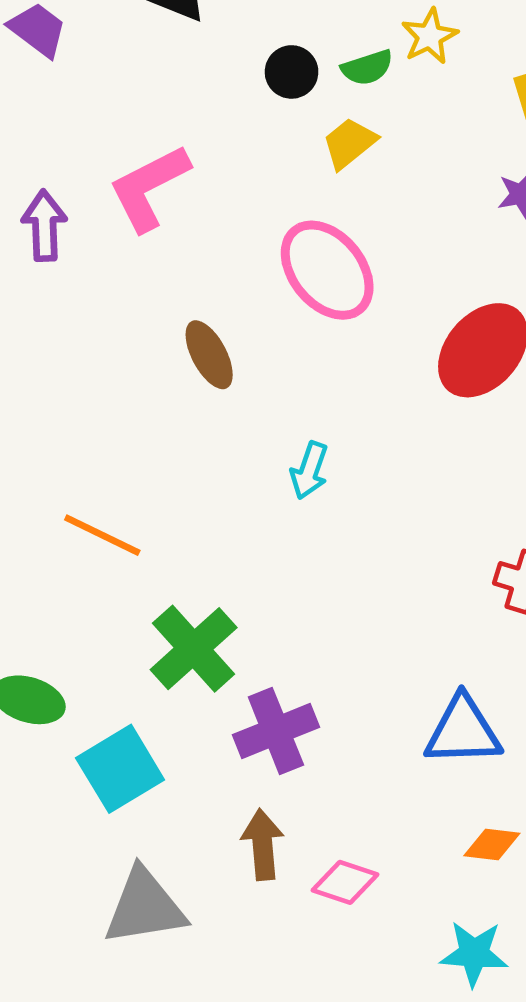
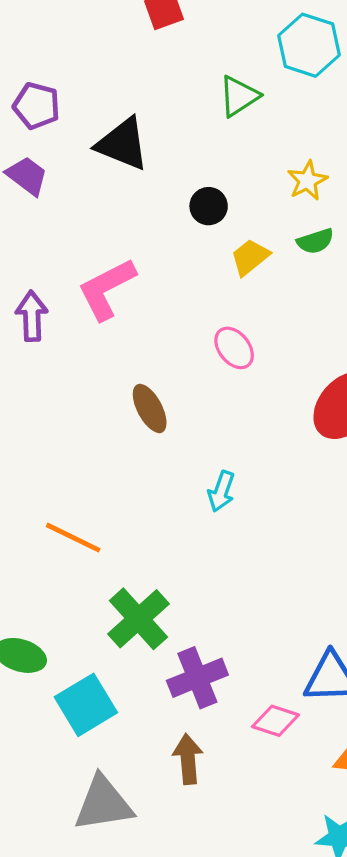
green semicircle: (367, 68) -> (315, 241), moved
pink ellipse: (327, 270) -> (234, 348), size x0.6
pink diamond: (345, 882) -> (276, 721), moved

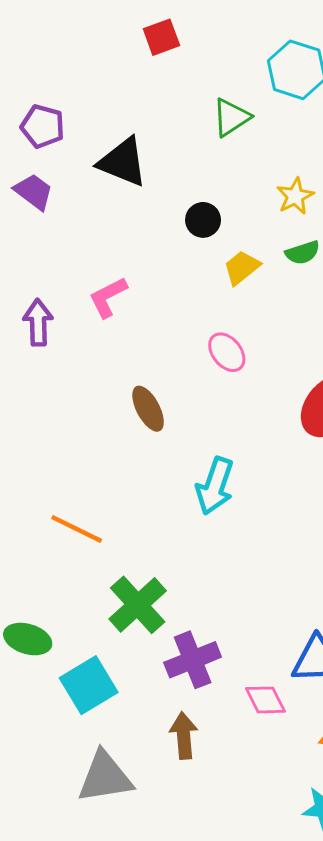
pink L-shape: (107, 289) -> (108, 297), size x0.7
cyan arrow: (221, 491) -> (215, 486), size x1.5
pink diamond: (276, 721) -> (265, 700), turned 45

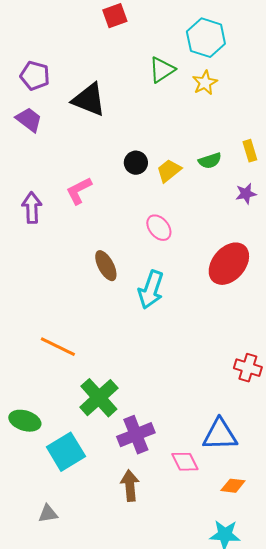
yellow star: (295, 196) -> (205, 83), moved
black circle: (203, 220) -> (136, 163), moved
cyan arrow: (215, 486) -> (151, 290), moved
gray triangle: (105, 777) -> (48, 514), moved, size x0.5

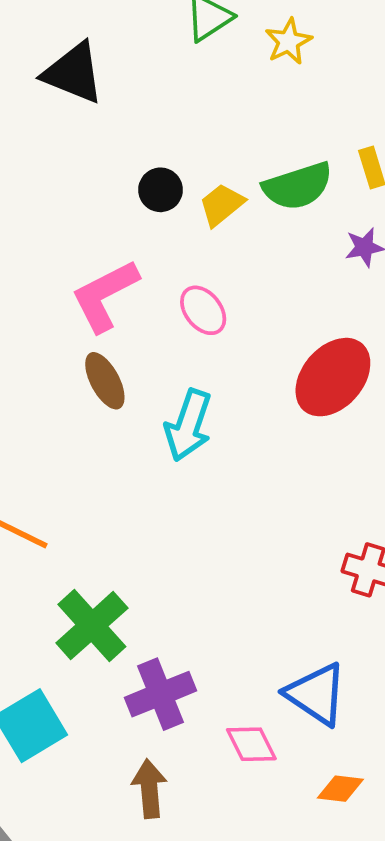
green semicircle: (210, 161) -> (298, 186), size x1.6
pink L-shape: (79, 191) -> (105, 295), moved, size x1.4
blue triangle: (220, 435) -> (316, 694), turned 36

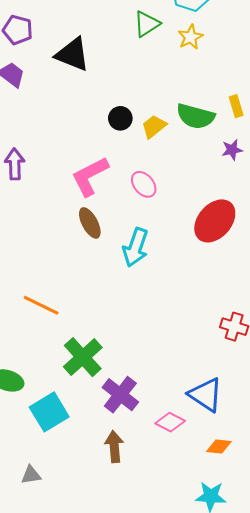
green semicircle: (298, 186) -> (196, 116), turned 33
purple cross: (160, 694) -> (120, 395), turned -30
pink diamond: (251, 744) -> (170, 422), turned -36

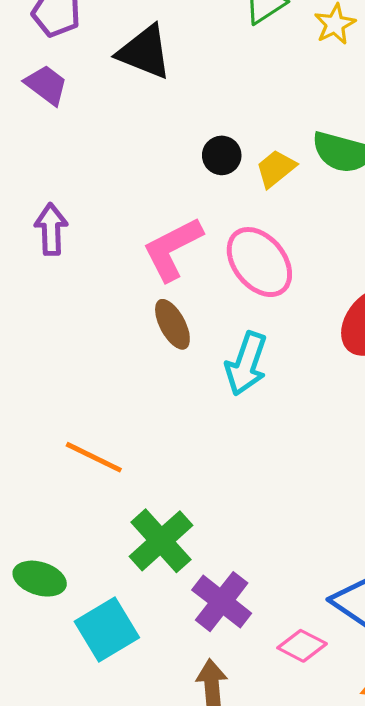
pink ellipse: (144, 184) -> (259, 262), size x1.6

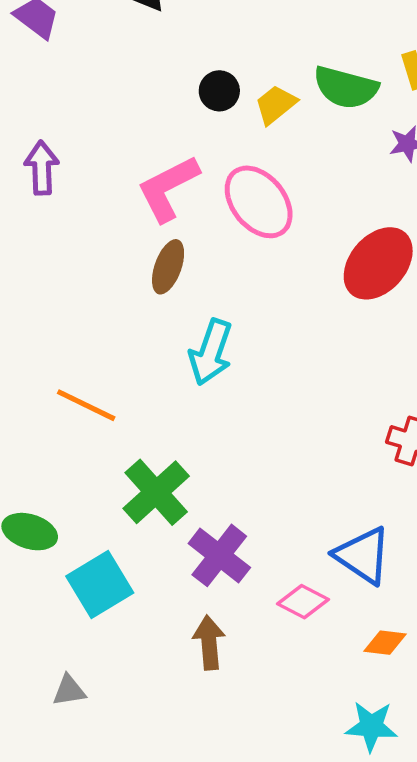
brown ellipse: (172, 324) -> (168, 267), turned 48
cyan arrow: (246, 364) -> (211, 352), moved

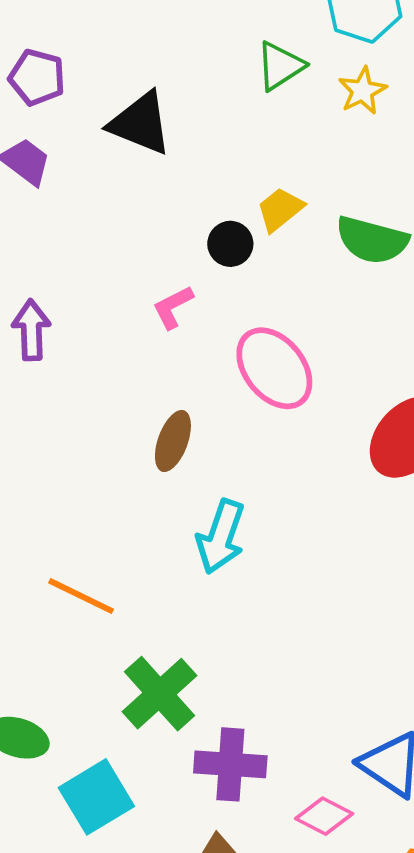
yellow trapezoid: (276, 105) -> (280, 209), moved
pink L-shape: (168, 188) -> (173, 307), moved, size x0.6
purple cross: (219, 555) -> (230, 764), turned -34

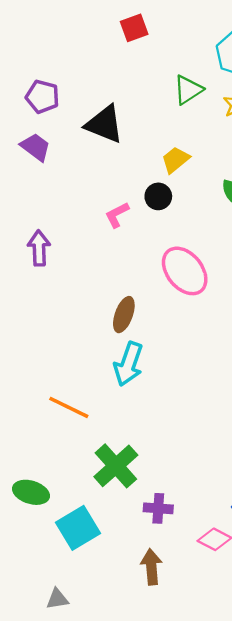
yellow trapezoid: (280, 209) -> (175, 160), moved
pink L-shape: (173, 307) -> (117, 215), moved
cyan arrow: (221, 537) -> (128, 364), moved
purple cross: (230, 764) -> (158, 508), size x0.7

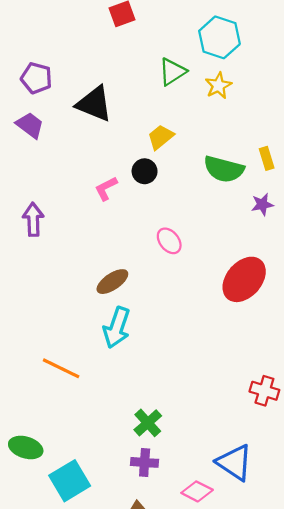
pink ellipse: (185, 271) -> (169, 241), size x0.6
brown ellipse: (124, 315) -> (112, 282), turned 36
green cross: (116, 466) -> (148, 423), moved, size x0.7

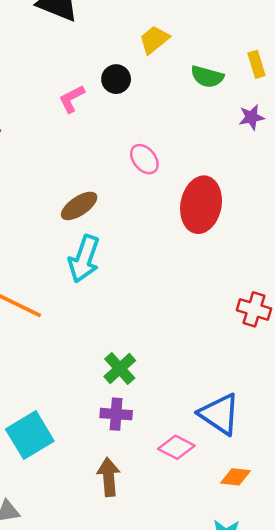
yellow trapezoid: (161, 137) -> (154, 40), moved
green semicircle: (224, 169) -> (207, 77), size x0.7
red ellipse: (244, 279) -> (201, 205), moved, turned -30
red cross: (264, 391) -> (254, 309), moved

